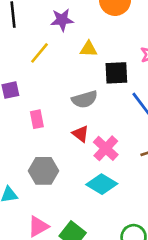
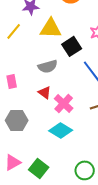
yellow triangle: (89, 49) -> (51, 28), size x1.6
black square: (116, 73) -> (72, 46), turned -30

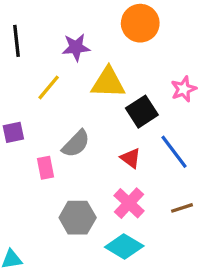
gray semicircle: (48, 66) -> (76, 144), moved, turned -30
red triangle: (45, 92) -> (131, 158), moved
gray hexagon: (17, 120) -> (78, 218), moved

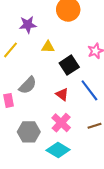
yellow triangle: (108, 83) -> (48, 47), size x0.6

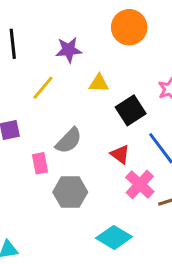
pink cross: (61, 123) -> (140, 184), moved
gray hexagon: (29, 132) -> (70, 192), moved

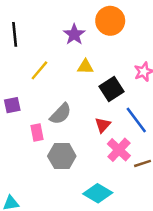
purple star: (69, 50) -> (74, 34), moved, turned -30
red triangle: (120, 154) -> (103, 125), turned 35

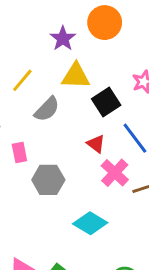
yellow triangle: (85, 67) -> (76, 76), size x1.5
gray semicircle: (61, 114) -> (47, 109), moved
red triangle: (103, 125) -> (96, 144), turned -35

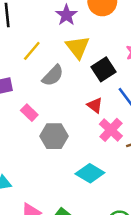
yellow triangle: (76, 76) -> (78, 47), turned 50
pink rectangle: (19, 153) -> (29, 113), turned -35

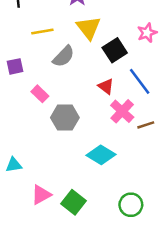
yellow line: (32, 51) -> (42, 32), turned 40

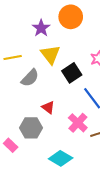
red triangle: (106, 86) -> (48, 107), moved
pink rectangle: (40, 94) -> (11, 145), moved

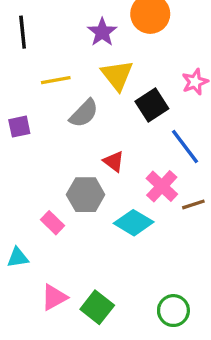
cyan diamond: (61, 158) -> (134, 223), moved

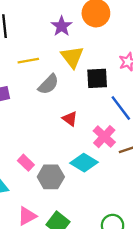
black square: (152, 105) -> (97, 78), turned 30
gray hexagon: (86, 195) -> (51, 177), moved

